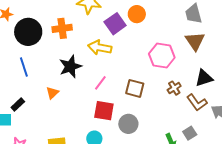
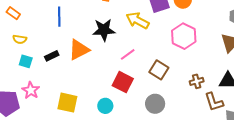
pink hexagon: (162, 56) -> (184, 36), moved
orange triangle: (52, 93) -> (79, 50), size x1.6
black rectangle: (18, 104) -> (52, 56), moved
gray circle: (128, 124) -> (155, 104), moved

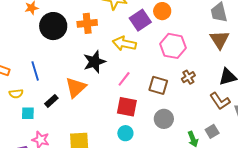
blue line: (59, 17) -> (35, 71), moved
brown cross: (197, 81) -> (188, 77), moved
cyan circle: (105, 106) -> (125, 133), moved

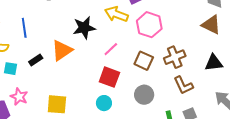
brown triangle: (220, 40) -> (211, 25), turned -40
pink hexagon: (173, 46) -> (149, 25), moved
brown cross: (188, 77) -> (175, 57), size x1.5
brown L-shape: (220, 101) -> (183, 85), moved

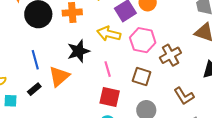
blue line: (24, 28) -> (35, 60), moved
pink line: (111, 49) -> (108, 69), turned -56
brown cross: (175, 57) -> (170, 55), moved

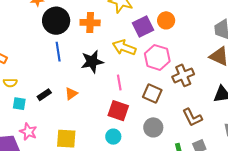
blue line: (35, 60) -> (58, 52), moved
orange triangle: (59, 76) -> (71, 94), moved, size x0.6

